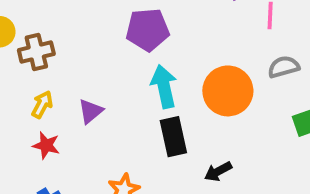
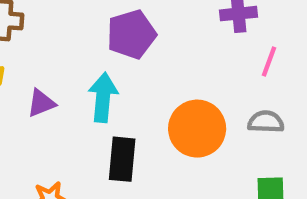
purple pentagon: (148, 30) -> (131, 34), turned -30
cyan arrow: (164, 87) -> (103, 97), moved

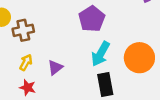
cyan arrow: (103, 97) -> (101, 54), moved, turned -140

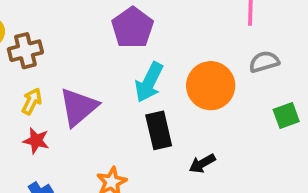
purple triangle: (55, 67) -> (78, 107), size x1.6

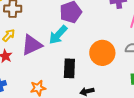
cyan arrow: (149, 82) -> (58, 35), moved

